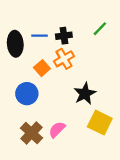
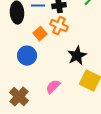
orange cross: (64, 59) -> (59, 26), turned -36
brown cross: (31, 133) -> (19, 97), moved

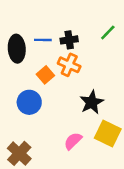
pink semicircle: (53, 87) -> (73, 141), moved

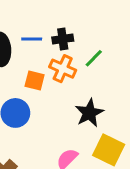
green line: (108, 32) -> (94, 58), moved
orange square: (45, 75) -> (35, 80), turned -35

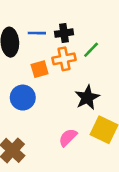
orange cross: (63, 69) -> (64, 59), turned -35
orange square: (35, 80) -> (40, 69), turned -30

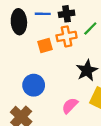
blue circle: (23, 98) -> (34, 85), moved

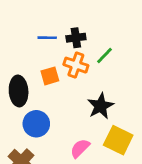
black ellipse: (19, 22) -> (19, 91), moved
orange cross: (67, 36) -> (76, 65), turned 30

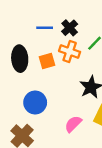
black cross: (76, 38) -> (70, 28), turned -35
black ellipse: (19, 91) -> (20, 59), moved

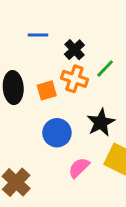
blue line: (45, 28) -> (38, 35), moved
blue circle: (35, 103) -> (57, 133), moved

